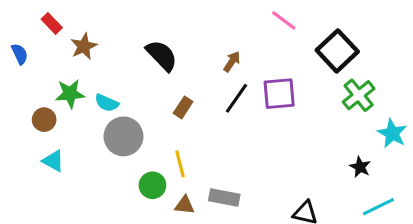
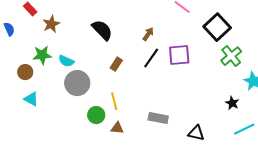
gray rectangle: (224, 197) -> (158, 118), moved

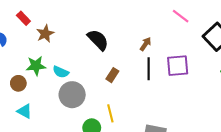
black line: (151, 58) -> (149, 69), turned -35

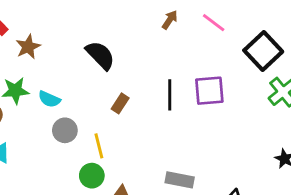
brown arrow: (146, 44) -> (170, 20), moved
gray circle: (72, 95) -> (65, 130), size x0.7
yellow line: (110, 113) -> (99, 146), moved

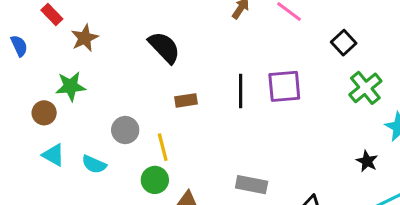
black square: (263, 51) -> (344, 43), size x0.6
cyan semicircle: (49, 99) -> (94, 164), moved
brown rectangle: (120, 103) -> (186, 100), turned 48

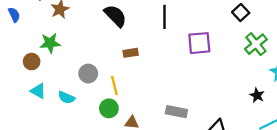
black line: (241, 91) -> (164, 17), moved

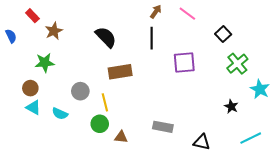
brown rectangle: (131, 53) -> (120, 72), size x1.6
brown circle: (32, 62) -> (30, 88), moved
black star: (257, 95) -> (231, 106), moved

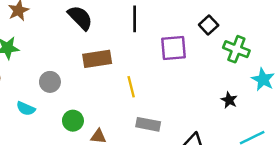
black square: (223, 34) -> (209, 25), moved
green cross: (237, 64) -> (236, 49), turned -30
yellow line: (105, 102) -> (131, 87), moved

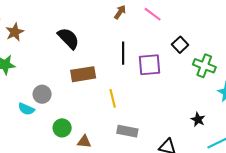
black line: (135, 19) -> (123, 53), moved
black star: (229, 100) -> (198, 119), moved
cyan semicircle: (26, 109) -> (26, 109), moved

